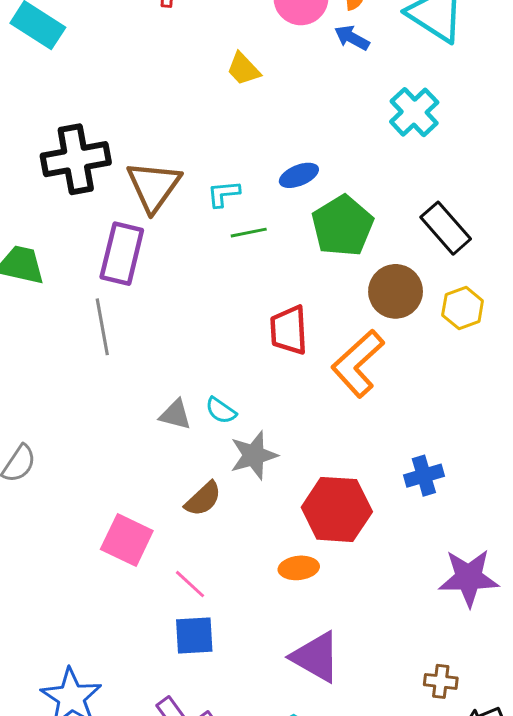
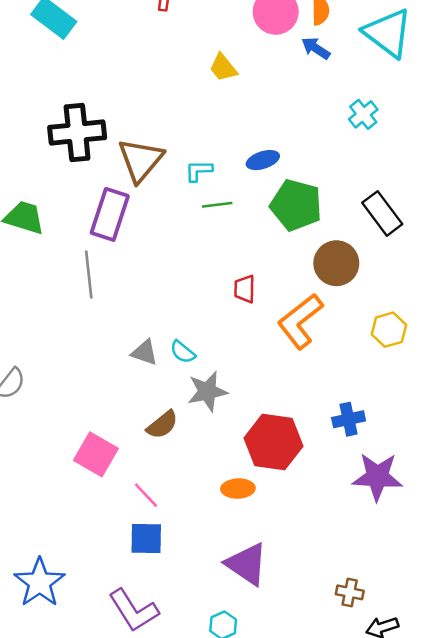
cyan cross: (414, 112) -> (363, 114), size x0.7
green pentagon: (342, 226) -> (296, 205), turned -30
yellow hexagon: (463, 308) -> (389, 330), moved
red trapezoid: (289, 330) -> (245, 289), size x0.7
purple star: (469, 578) -> (377, 477), moved

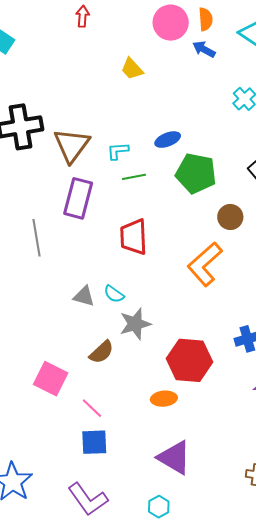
purple rectangle: (110, 214) -> (78, 198), moved
brown circle: (336, 263) -> (230, 217), size x0.7
red trapezoid: (245, 289) -> (133, 237), moved, size x1.6

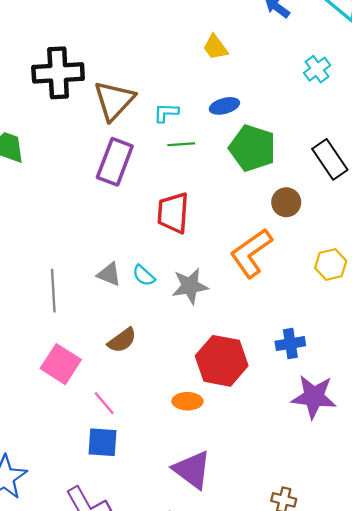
yellow trapezoid: (132, 69) -> (215, 47), moved
gray line: (36, 238) -> (53, 291), moved
gray star: (135, 324) -> (190, 286), moved

